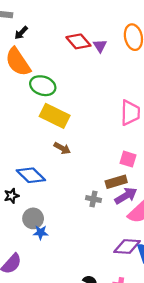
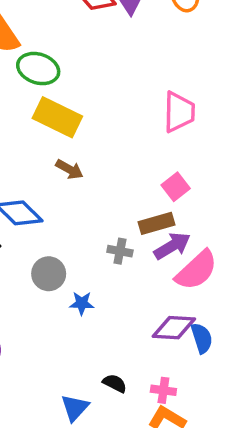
pink square: (128, 159) -> (176, 187), turned 35
gray circle: (33, 218) -> (49, 274), moved
blue star: (41, 232) -> (82, 303), moved

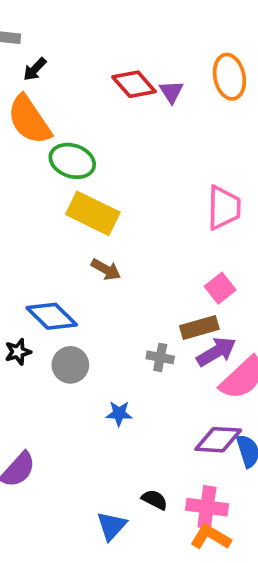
gray circle: (49, 274) -> (70, 365), moved
pink cross: (163, 390) -> (207, 507), size x1.5

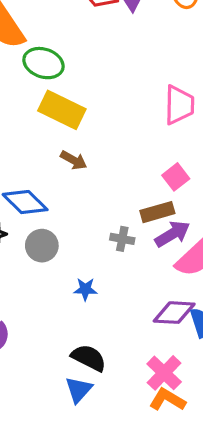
black semicircle: (155, 500) -> (89, 358), moved, size x1.5
pink cross: (207, 507) -> (164, 373), turned 36

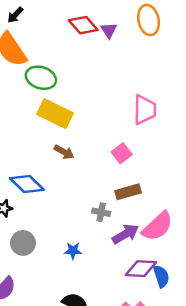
pink square: (176, 177) -> (122, 153), moved
purple arrow: (172, 234) -> (125, 234), moved
gray circle: (42, 246) -> (23, 243), moved

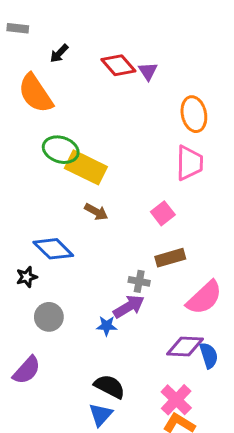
black arrow: (15, 15) -> (59, 53), moved
orange ellipse: (149, 20) -> (194, 114), moved
green ellipse: (41, 78) -> (61, 150), moved
purple arrow: (125, 234) -> (129, 307), moved

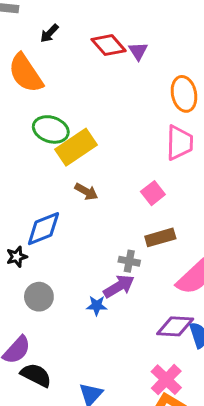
yellow rectangle: (86, 167) -> (76, 147), turned -60
blue diamond: (53, 249) -> (43, 229), turned -66
black semicircle: (110, 386) -> (36, 375), moved

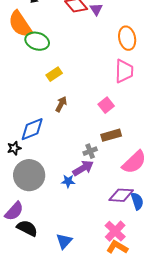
green ellipse: (51, 129) -> (37, 41), moved
yellow rectangle: (76, 147) -> (54, 74), size x0.6
brown arrow: (86, 192) -> (61, 104), turned -91
gray cross: (129, 261) -> (90, 151), turned -32
gray circle: (39, 297) -> (29, 175), size x1.6

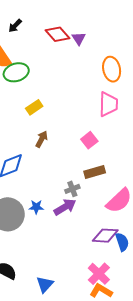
green ellipse: (37, 41) -> (16, 72), turned -35
blue star: (68, 181) -> (36, 207), moved

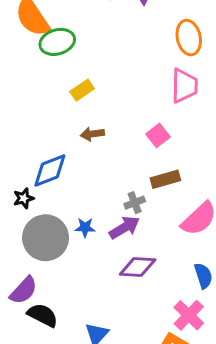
brown arrow: (42, 139) -> (92, 134), turned -126
purple diamond: (105, 236) -> (138, 267), moved
pink cross: (99, 274) -> (189, 315), moved

